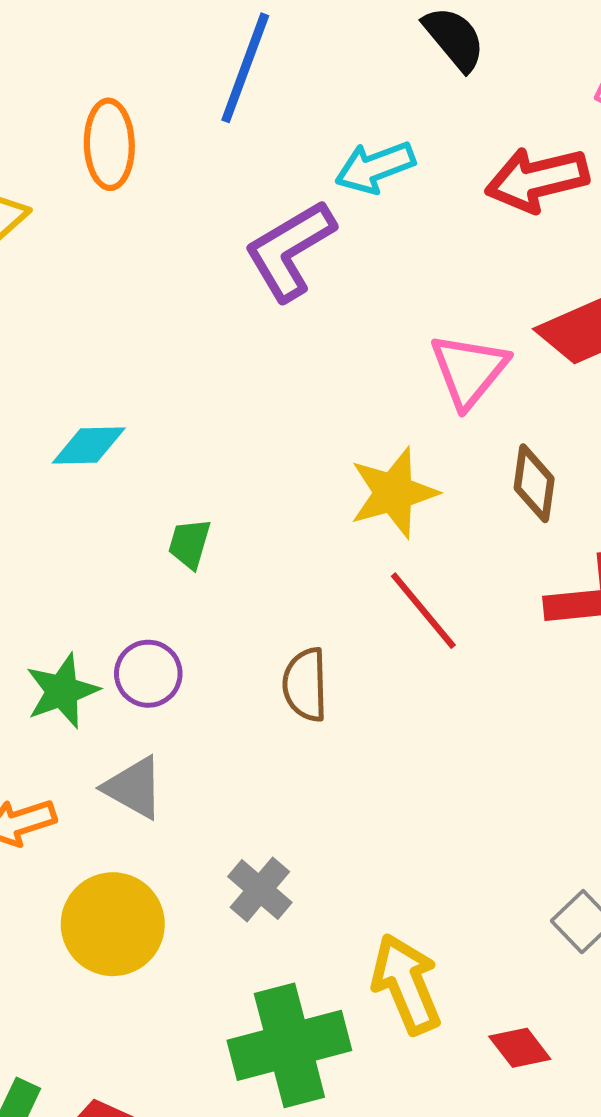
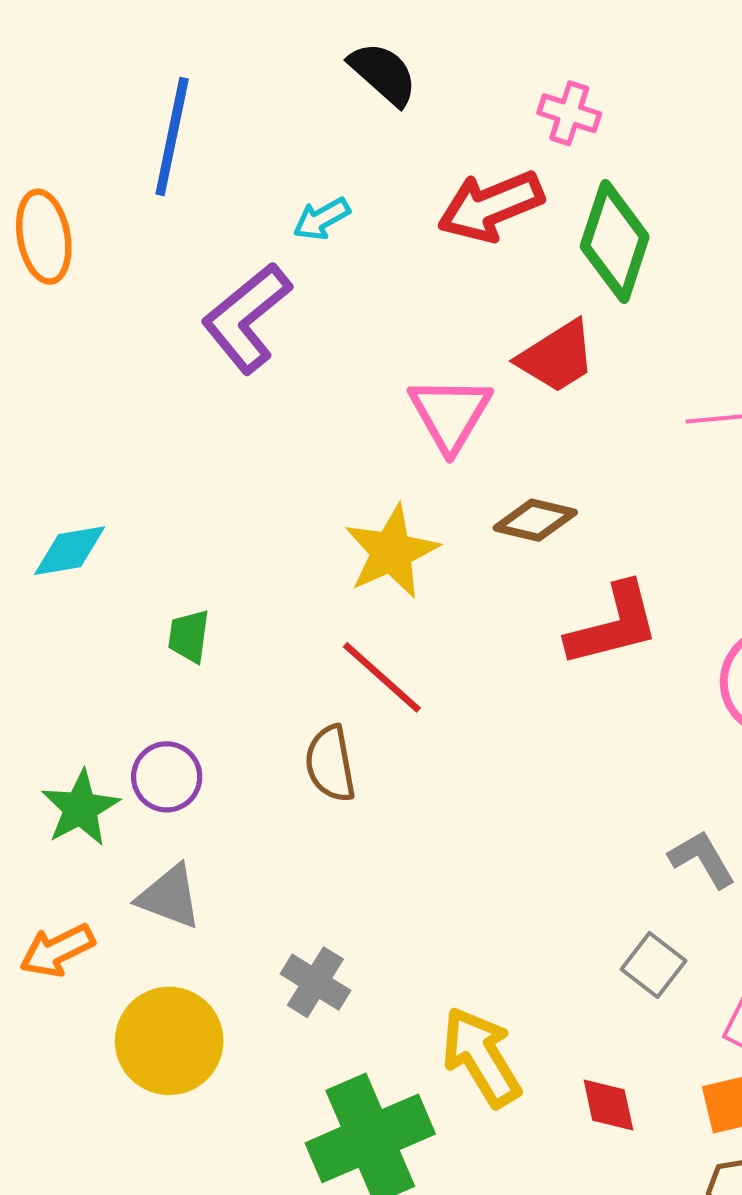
cyan arrow: (375, 167) -> (322, 219), size x0.7
brown diamond: (534, 483) -> (535, 520), turned -76
red line: (423, 611) -> (382, 677), moved
red diamond: (520, 1048) -> (608, 1105), turned 34

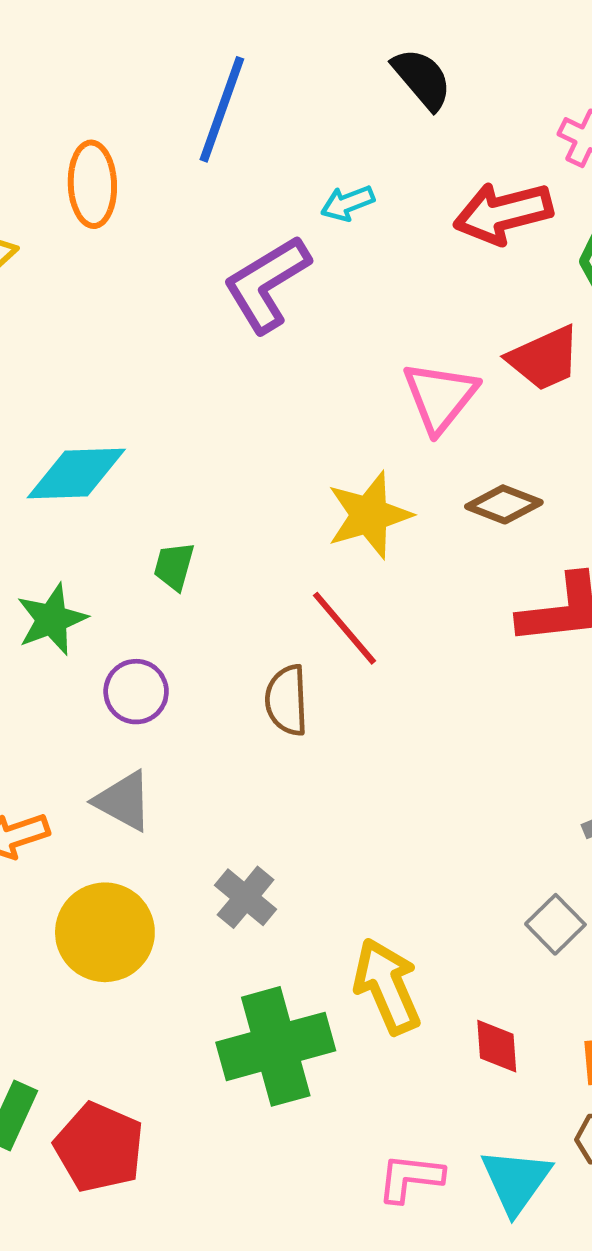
cyan diamond: (70, 551) -> (76, 473), size x1.4
green star: (80, 808) -> (52, 619), moved

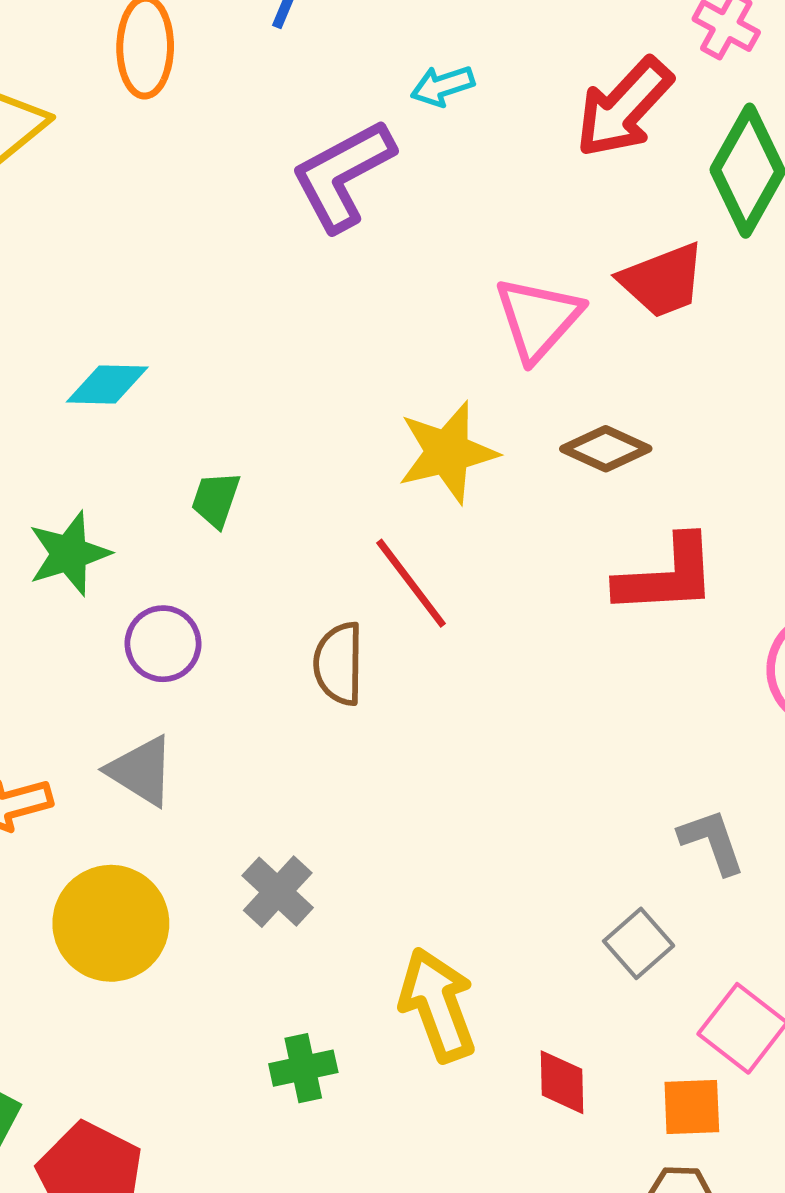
red arrow: (503, 213) -> (624, 108), turned -36
cyan diamond: (76, 473) -> (107, 384), size x0.7
green cross: (276, 1046) -> (303, 1068), size x0.5

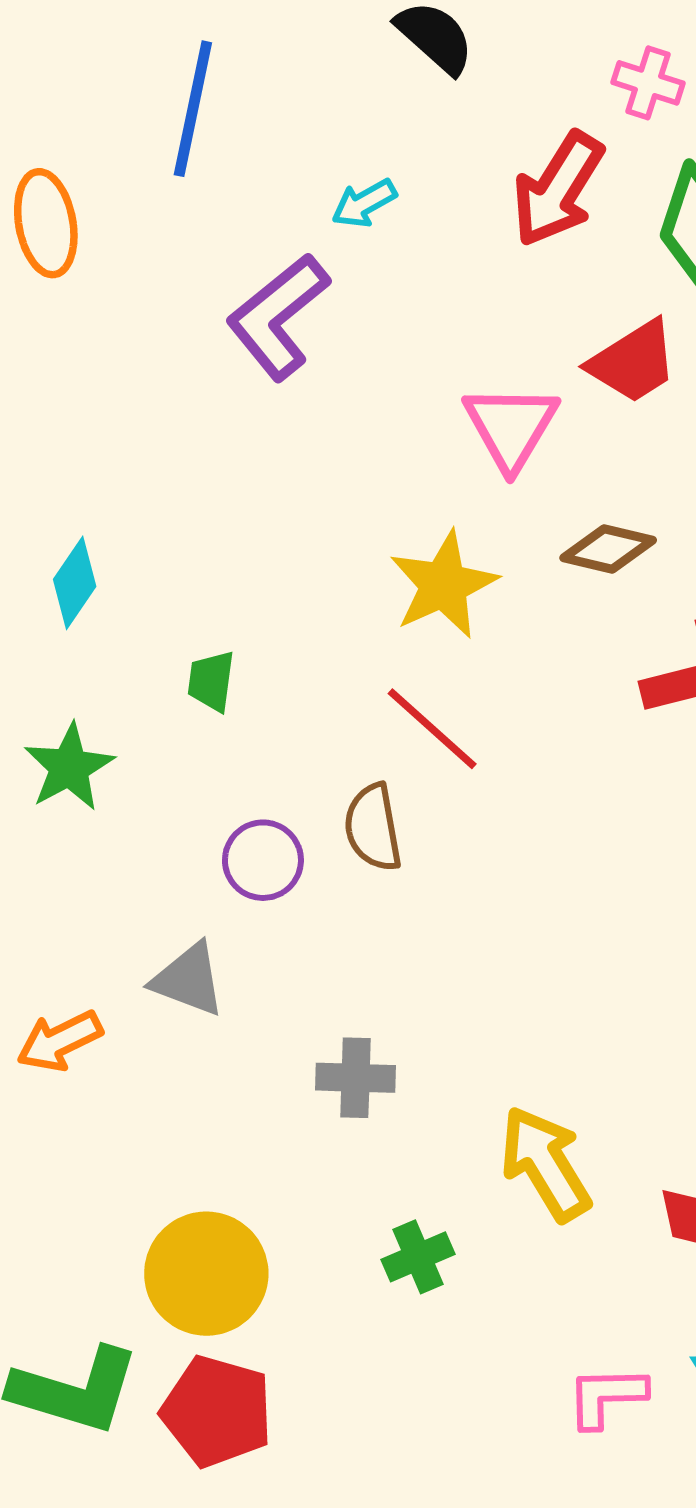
cyan diamond: (107, 384) -> (75, 583), turned -46
purple circle: (163, 644) -> (263, 860), moved
gray cross: (278, 892) -> (356, 1078), turned -30
yellow circle: (111, 923) -> (206, 1274), moved

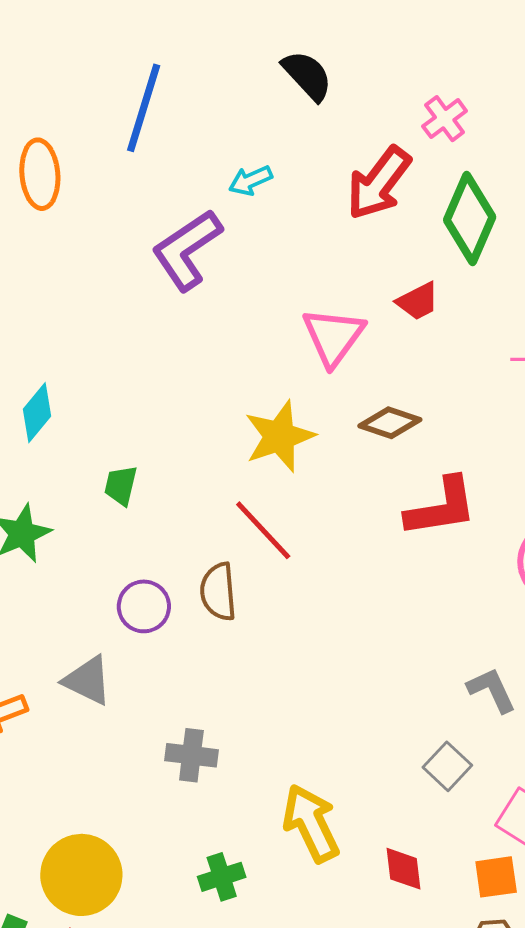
pink cross: (648, 83) -> (445, 119), turned 30
red trapezoid: (633, 362) -> (418, 301), size x0.7

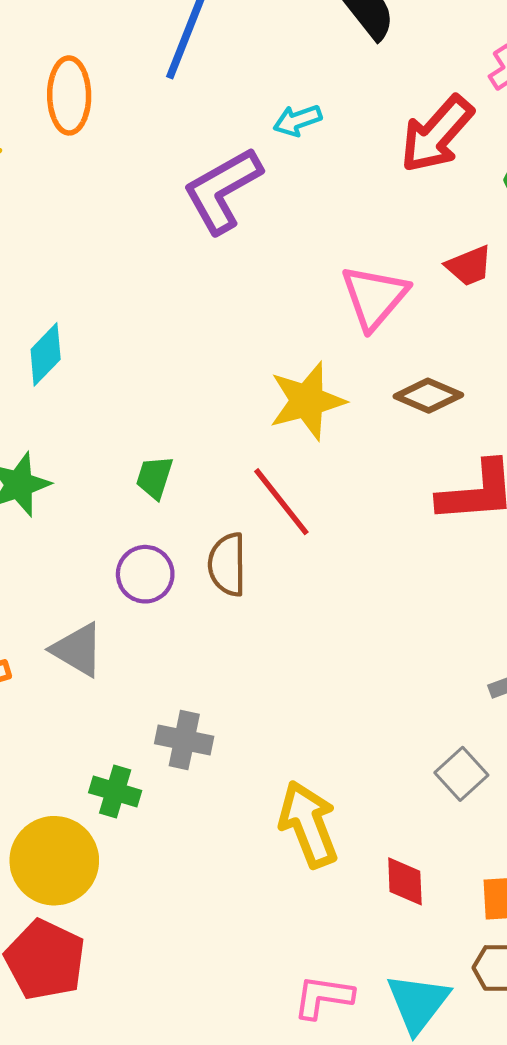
green trapezoid: (121, 485) -> (154, 477), moved
green cross: (222, 877) -> (115, 792), moved, turned 30

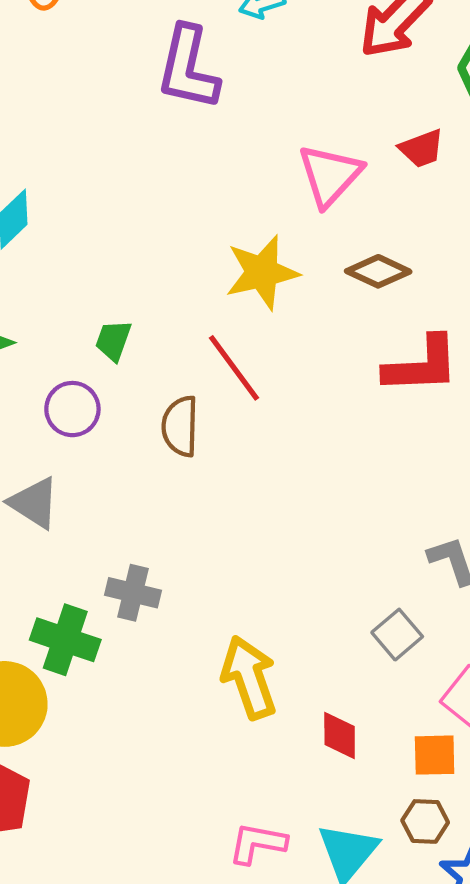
purple L-shape: (222, 190) -> (188, 68), turned -50
purple circle: (145, 574) -> (72, 409), moved
green cross: (115, 792) -> (65, 640), size x1.4

